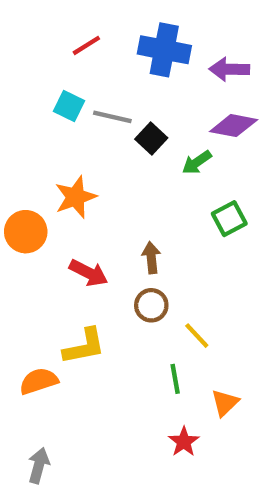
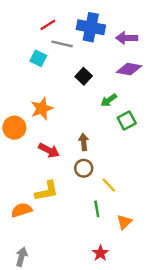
gray line: (112, 117) -> (62, 44), moved
green arrow: (197, 162) -> (109, 100), moved
red star: (184, 442) -> (100, 253), moved

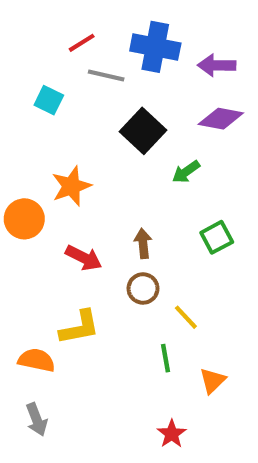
cyan square: (38, 58) -> (49, 100), moved
black square: (84, 76) -> (143, 131), size x1.5
green square: (127, 120) -> (217, 237), moved
orange semicircle: (22, 210) -> (37, 360), turned 30
gray arrow: (22, 257) -> (37, 420), moved, turned 144

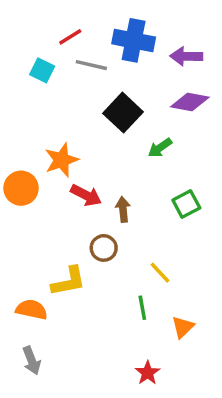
cyan square: (49, 100) -> (42, 70), moved
red arrow: (84, 258) -> (86, 195), moved
brown circle: (143, 288) -> (104, 248), moved

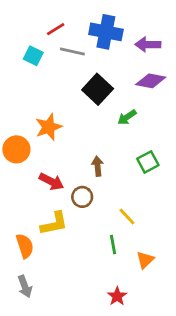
red arrow: (86, 195) -> (51, 182), moved
orange semicircle: (32, 310) -> (25, 246), turned 60

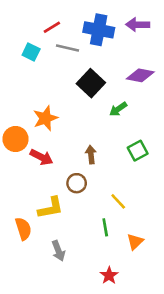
purple arrow: (148, 45) -> (138, 25), moved
red arrow: (51, 182) -> (41, 157), moved
gray arrow: (25, 286) -> (58, 251), moved

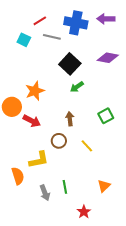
green arrow: (118, 109) -> (77, 87), moved
yellow line: (118, 201) -> (87, 146), moved
green line: (105, 227) -> (65, 187), moved

